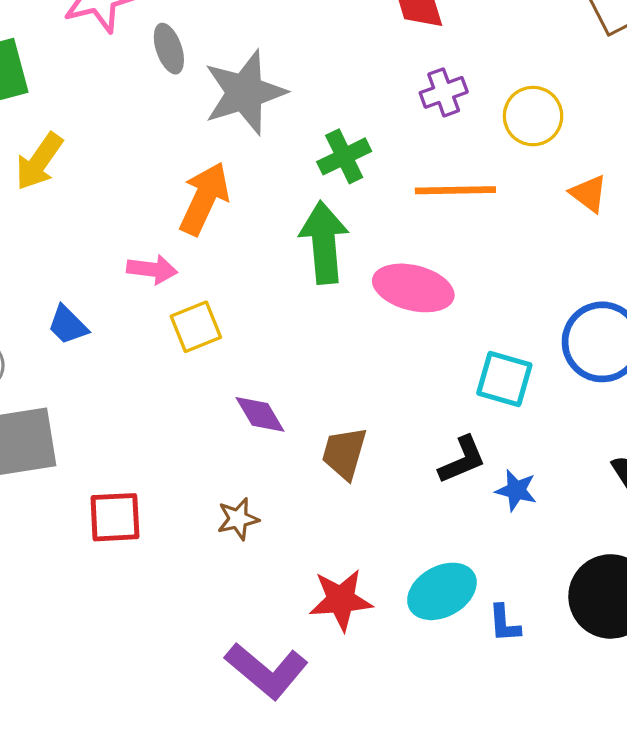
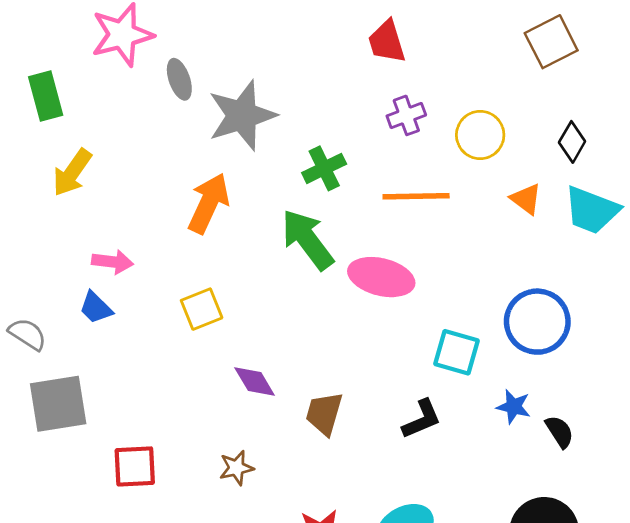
green arrow: (324, 242) -> (307, 239), turned -32
pink arrow: (152, 269) -> (112, 262), moved
blue star: (516, 490) -> (514, 407), moved

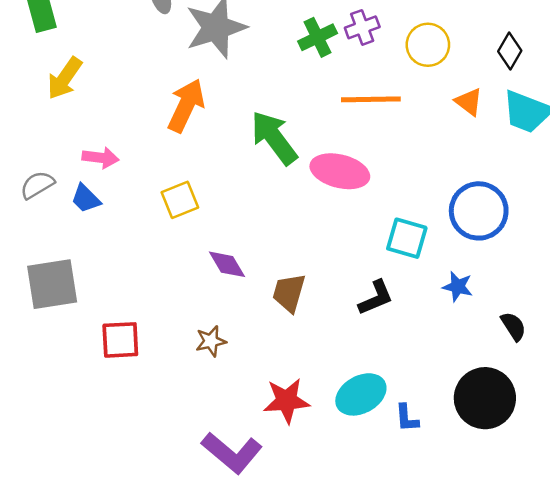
green cross: (324, 168) -> (318, 37), moved
gray semicircle: (28, 334) -> (37, 185), moved, turned -64
black semicircle: (560, 432) -> (513, 326), moved

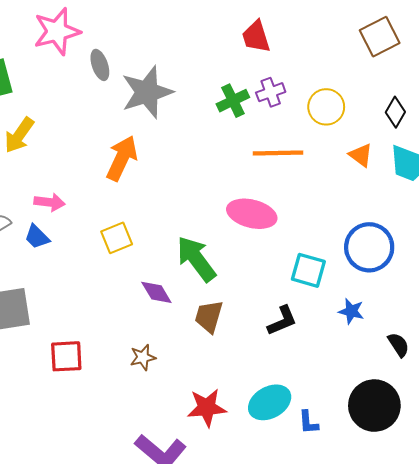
green arrow: (274, 138) -> (196, 259), moved

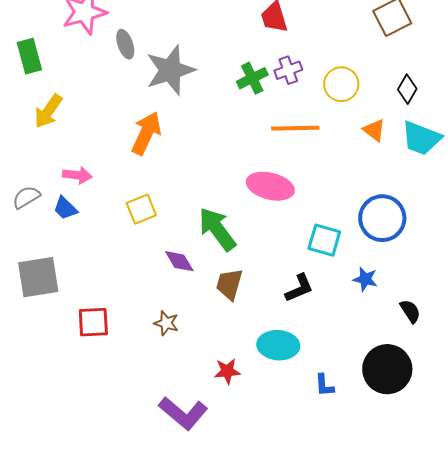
brown star: (143, 357) -> (166, 323), turned 30
cyan ellipse: (270, 402) -> (278, 345), moved, turned 33
red star: (207, 408) -> (227, 371), size x0.7

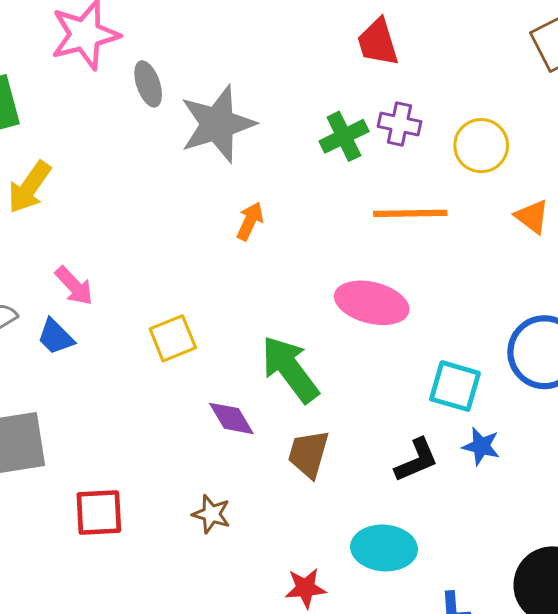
purple cross: (288, 70) -> (399, 124), turned 32
orange arrow: (146, 133) -> (250, 221), moved, size x0.6
pink arrow: (77, 175) -> (74, 286), turned 40
blue star: (365, 279) -> (481, 446), moved

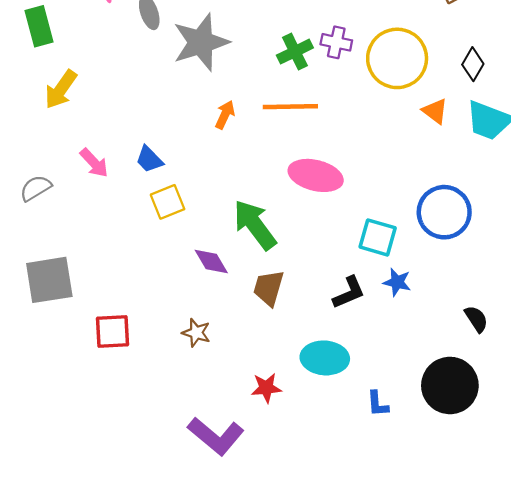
yellow circle: (481, 146) -> (397, 58), size x1.5
orange line: (410, 213) -> (290, 107), moved
blue trapezoid: (56, 337) -> (149, 159), moved

